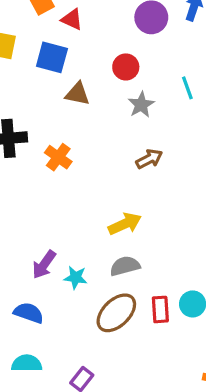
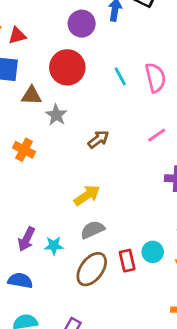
red triangle: (72, 19) -> (17, 36), turned -30
red circle: (126, 67) -> (67, 67), size x1.6
gray star: (141, 105) -> (56, 115), moved

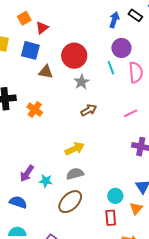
purple circle: (82, 24) -> (121, 48), moved
red triangle: (17, 36) -> (42, 28), turned -32
gray star: (56, 115) -> (82, 82), moved
red rectangle: (127, 261) -> (111, 218), moved

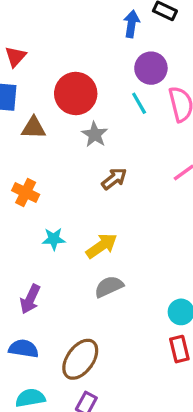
cyan star: (46, 181) -> (54, 239), moved
brown ellipse: (70, 202) -> (80, 359), moved

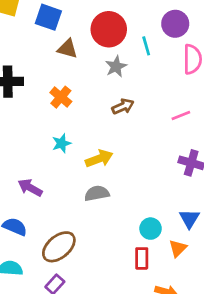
cyan line: (139, 103) -> (146, 46), moved
orange cross: (26, 193) -> (61, 97), moved
cyan star: (54, 239) -> (62, 143), turned -30
purple arrow: (30, 299) -> (30, 188), turned 80

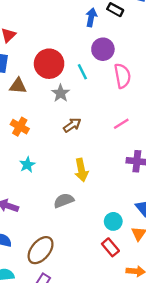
yellow arrow: (99, 159) -> (81, 170), moved, turned 110
red rectangle: (142, 258) -> (110, 247), turned -30

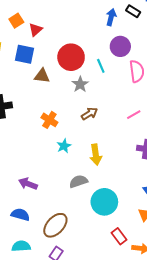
orange cross: (20, 127) -> (49, 120), moved
cyan star: (27, 165) -> (64, 146), moved
cyan circle: (113, 221) -> (104, 202), moved, size x1.6
red rectangle: (110, 247) -> (119, 236), moved

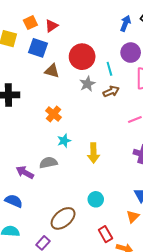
orange square: (16, 21) -> (30, 23), moved
brown arrow: (89, 114) -> (111, 91), moved
gray semicircle: (79, 181) -> (48, 163), moved
cyan circle: (104, 202) -> (96, 199), size x0.6
brown ellipse: (55, 225) -> (63, 218), moved

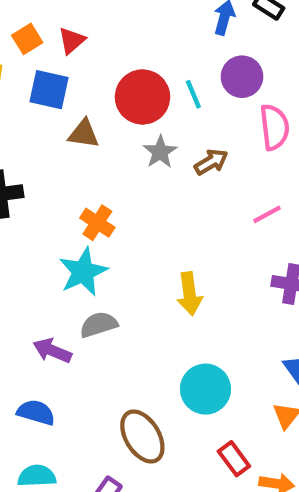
cyan line: (109, 69) -> (193, 94), moved
cyan star: (64, 141) -> (83, 272), moved, size x1.6
cyan circle: (96, 199) -> (205, 389), size x1.5
brown ellipse: (63, 218) -> (142, 436), turned -75

